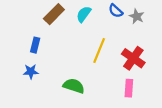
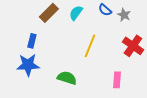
red cross: (133, 58) -> (133, 46), moved
blue star: (31, 71) -> (28, 65), size x1.6

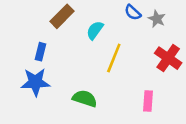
cyan semicircle: (76, 13) -> (95, 30), moved

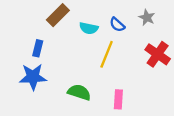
blue semicircle: (133, 13) -> (117, 25), moved
cyan semicircle: (95, 30) -> (89, 28), turned -114
pink rectangle: (148, 101) -> (118, 99), moved

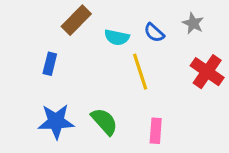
yellow line: (107, 54) -> (140, 72), turned -40
blue star: (33, 77) -> (56, 121), moved
green semicircle: (79, 92) -> (104, 121), turned 30

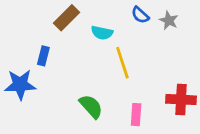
blue semicircle: (154, 33) -> (140, 15), moved
red cross: (207, 72) -> (181, 100), moved, turned -32
blue star: (56, 121) -> (20, 85), moved

